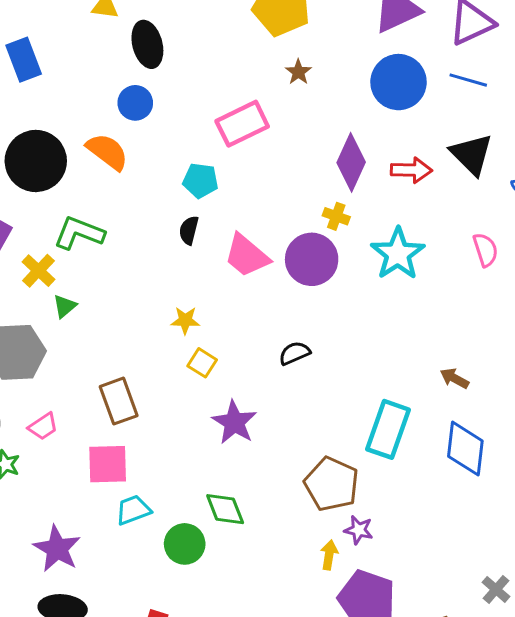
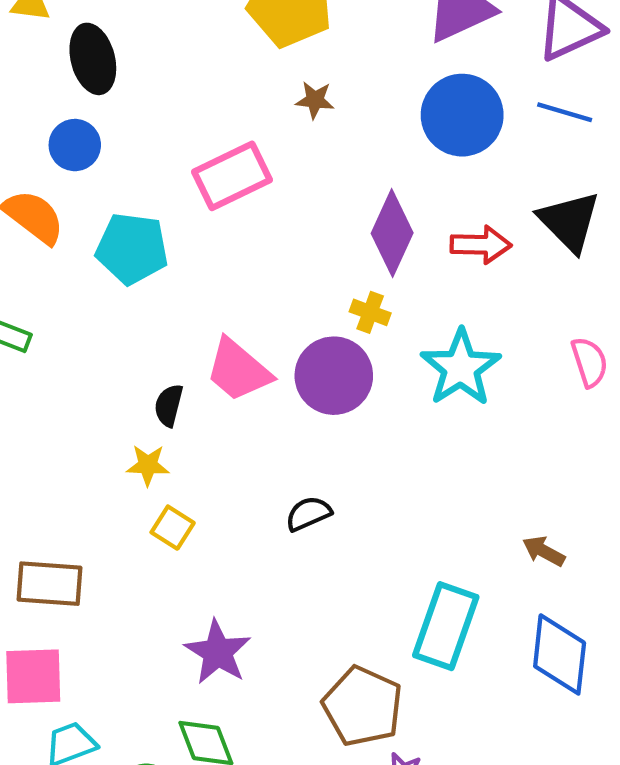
brown star: (298, 72) -> (315, 100), turned -30
cyan pentagon: (201, 181) -> (132, 249), moved, size x1.4
black semicircle: (189, 230) -> (169, 405), moved
brown rectangle: (119, 401) -> (49, 584), turned -66
purple star: (234, 422) -> (218, 652), moved

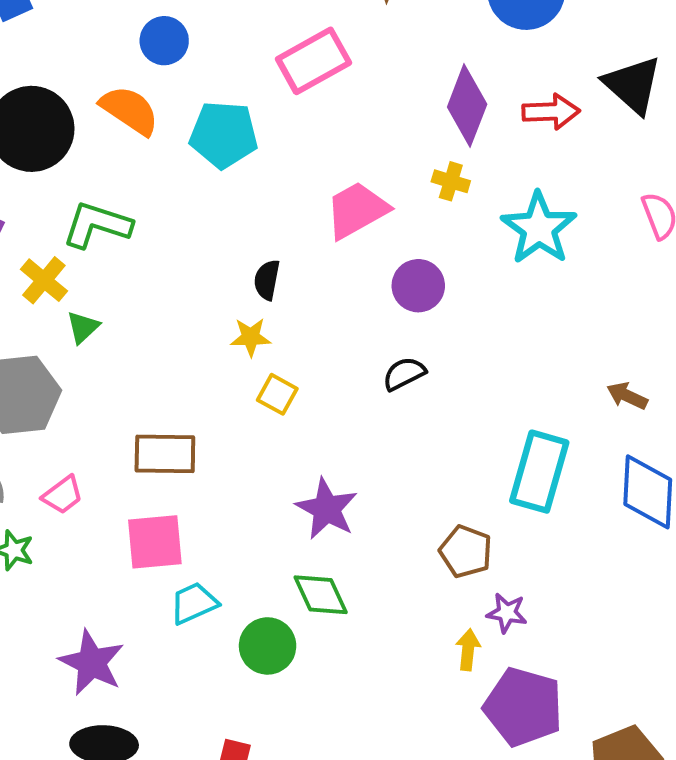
pink trapezoid: (238, 370) -> (357, 210), moved, turned 114
purple circle: (334, 376) -> (418, 286), moved, size x0.7
brown pentagon: (363, 706) -> (466, 552), size x0.7

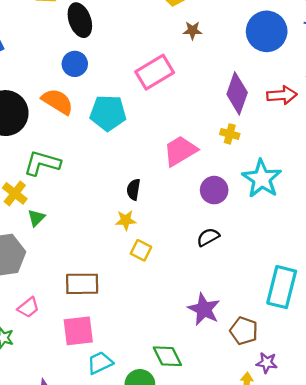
cyan star: (539, 228) -> (262, 179), moved
purple star: (327, 509) -> (204, 309), moved

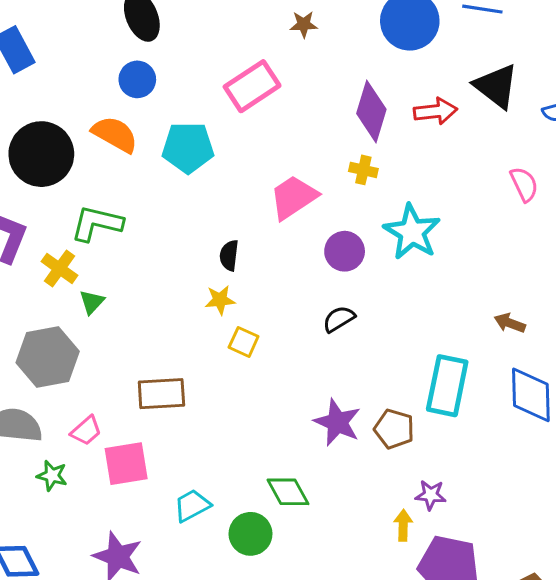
pink square: (78, 331) -> (126, 464), moved
brown pentagon: (244, 331) -> (394, 429), moved

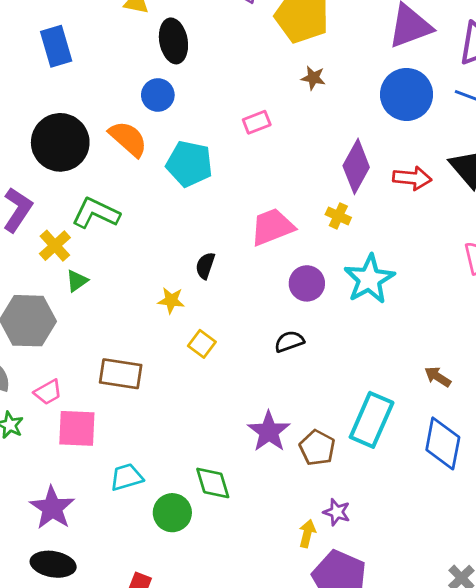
pink rectangle: (252, 86) -> (257, 122), size x0.6
yellow star: (220, 300) -> (171, 300), moved

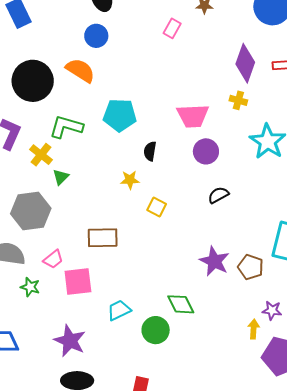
pink rectangle: (257, 122) -> (172, 28), moved, turned -30
cyan pentagon: (189, 164) -> (120, 115), moved
pink trapezoid: (272, 227) -> (193, 116), turned -152
purple circle: (307, 283) -> (206, 151), moved

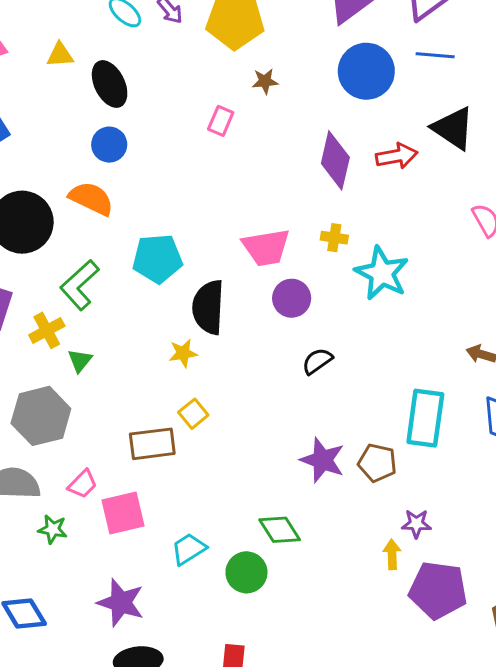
yellow cross: (238, 100) -> (334, 238), moved
green L-shape: (66, 127) -> (80, 285), turned -52
black semicircle: (150, 151) -> (208, 307), size x1.8
yellow cross: (41, 155) -> (47, 330), turned 30
yellow square: (157, 207) -> (193, 414), moved, turned 30

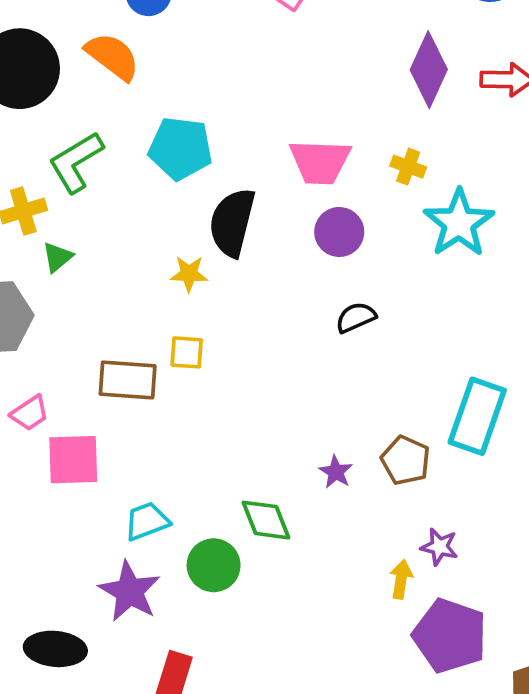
yellow square: (193, 414) -> (187, 352), turned 32
purple star: (323, 460) -> (336, 472), moved, size x0.6
purple star: (121, 603) -> (130, 591), moved

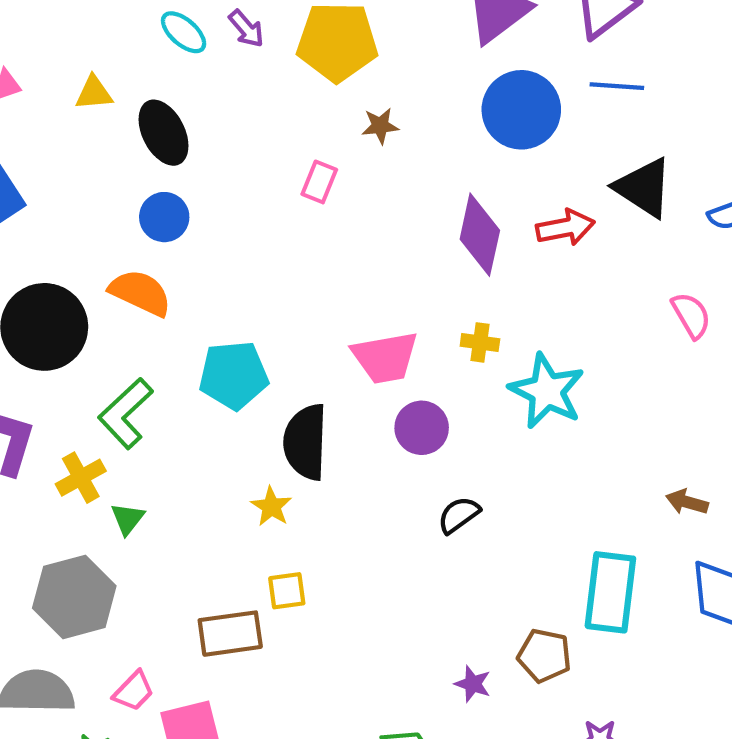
yellow star: (189, 274) -> (271, 507), turned -30

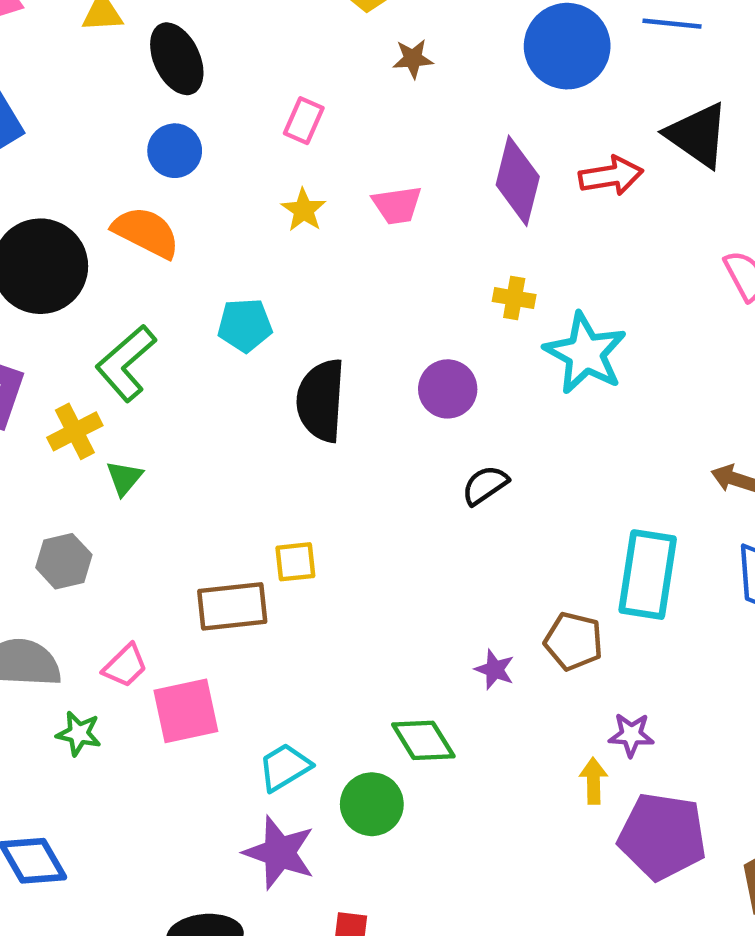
pink rectangle: (319, 182) -> (304, 121), moved
pink trapezoid: (385, 357) -> (397, 205), moved, size x0.7
cyan pentagon: (234, 375) -> (245, 325), size x0.7
yellow star: (271, 507) -> (304, 210), moved
gray hexagon: (74, 597) -> (64, 561), size x0.6

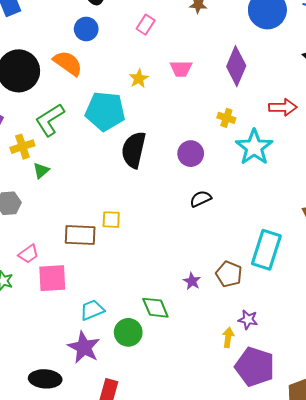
red arrow: (611, 176) -> (283, 107), moved
yellow star: (304, 210) -> (139, 79), moved
cyan pentagon: (245, 325) -> (105, 111), size x1.6

